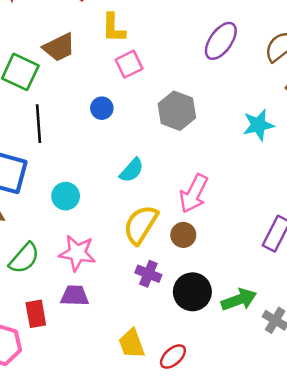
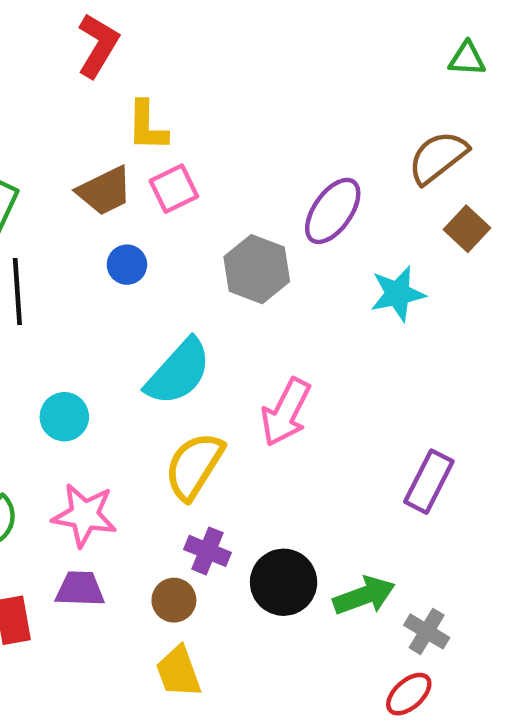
purple ellipse: (221, 41) -> (333, 211), moved
brown trapezoid: (59, 47) -> (105, 191), moved
cyan semicircle: (132, 170) -> (178, 372), size x1.6
brown circle: (183, 235) -> (174, 600), moved
red ellipse: (173, 357) -> (409, 694), moved

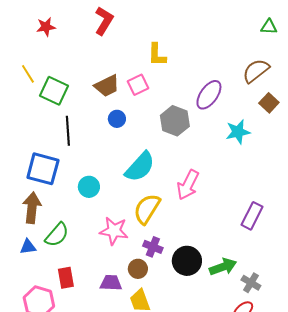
yellow L-shape: (147, 126) -> (157, 55), moved
pink star: (84, 515) -> (114, 231), moved
purple trapezoid: (80, 589) -> (111, 283), moved

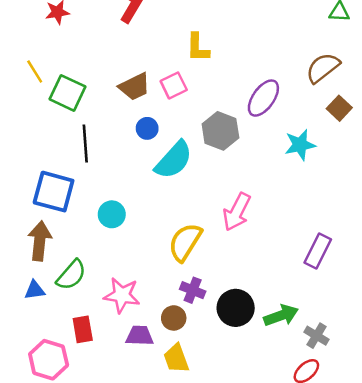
cyan semicircle: (140, 167) -> (174, 160), moved
pink star: (114, 231) -> (122, 295), moved

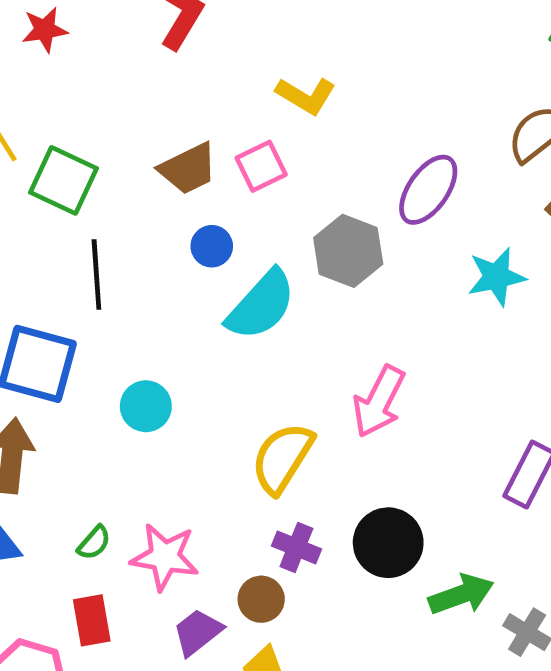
yellow L-shape: (198, 47) -> (306, 96), turned -60
green semicircle: (71, 275) -> (94, 543), moved, size x0.6
black circle: (236, 308) -> (388, 543), moved
purple trapezoid: (140, 336) -> (198, 632), turned -40

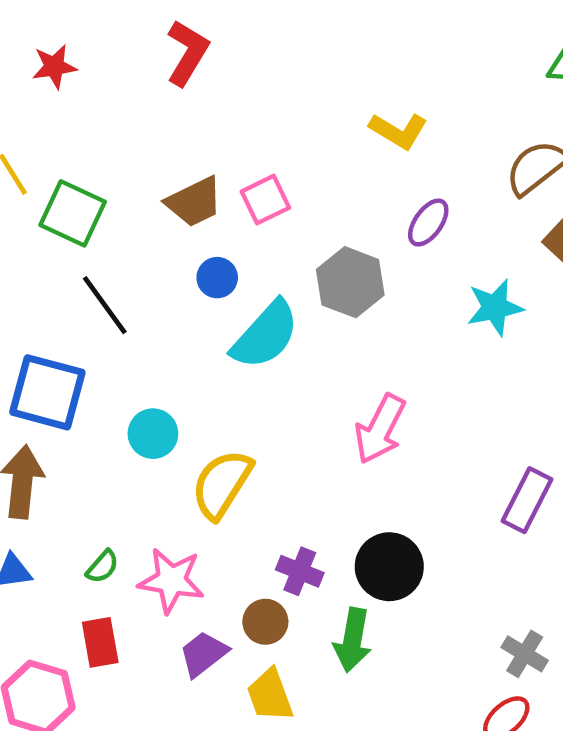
yellow L-shape: (306, 96) -> (398, 131), moved
purple ellipse: (428, 190) -> (428, 223), size x0.7
black line: (96, 274) -> (105, 305), turned -32
yellow semicircle: (282, 458) -> (222, 484), moved
green arrow: (461, 594) -> (353, 640), moved, turned 120

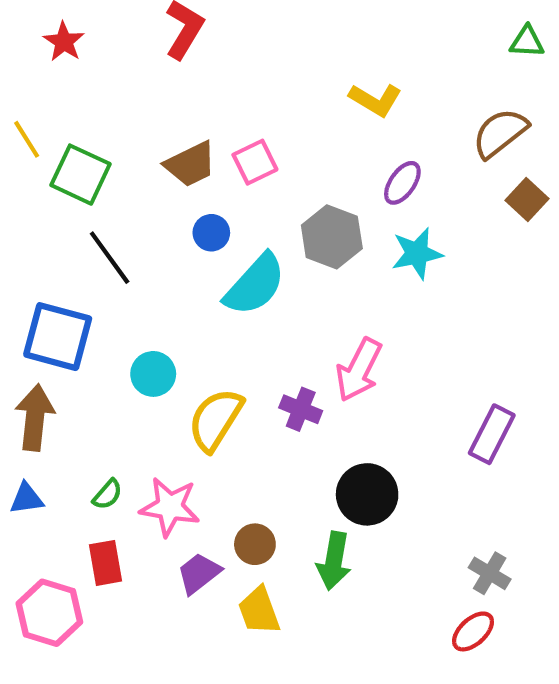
red star: (54, 67) -> (64, 42), turned -30
cyan star: (495, 307) -> (417, 253), moved
purple cross: (300, 571) -> (301, 409), moved

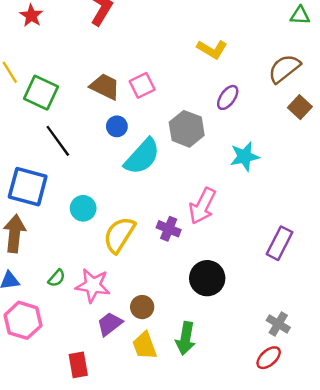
brown trapezoid: (191, 164) -> (105, 87), turned -128
cyan star: (417, 253) -> (245, 156), moved
green arrow: (334, 561) -> (186, 338), moved
red rectangle: (105, 563) -> (78, 365), moved
pink hexagon: (49, 613) -> (23, 320), moved

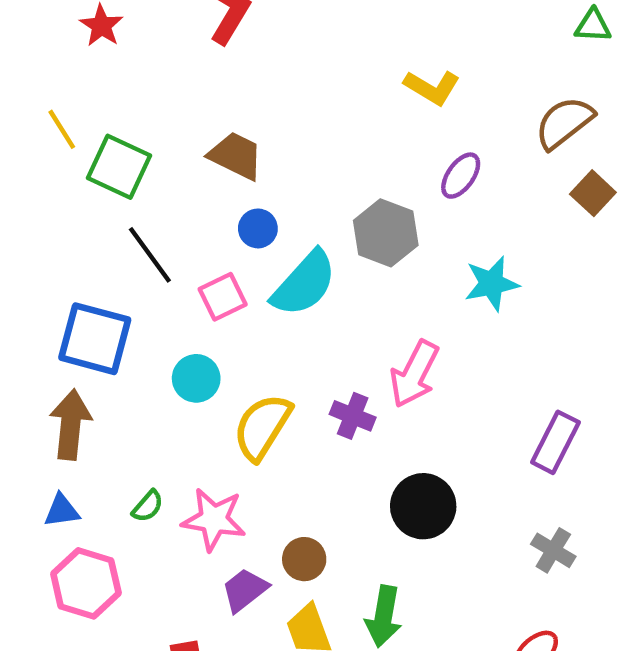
pink square: (142, 85) -> (223, 297), moved
gray cross: (278, 324) -> (553, 550), moved

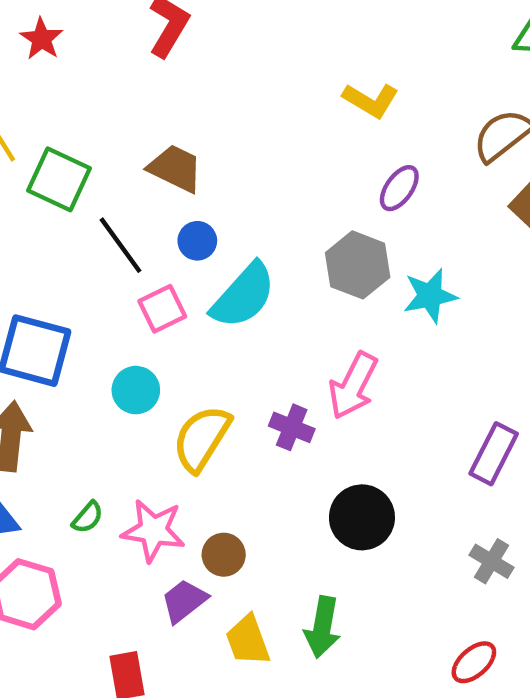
gray hexagon: (386, 233) -> (358, 265), moved
black line: (150, 255) -> (120, 245), moved
brown circle: (304, 559) -> (224, 555), moved

